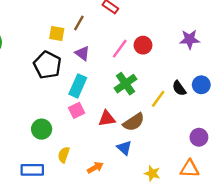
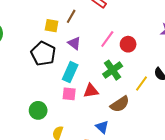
red circle: (143, 45) -> (128, 44), moved
pink square: (77, 110) -> (69, 94), turned 32
red triangle: (107, 119) -> (91, 91), moved
blue triangle: (124, 148) -> (102, 127), moved

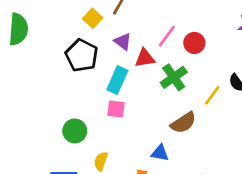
yellow square: (52, 26) -> (93, 18), turned 32
red triangle: (91, 91) -> (145, 58), moved
blue triangle: (102, 127) -> (160, 153), turned -32

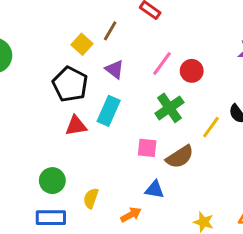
red triangle: (145, 58) -> (76, 126), moved
pink square: (116, 109) -> (147, 148), moved
green circle: (75, 131) -> (52, 181), moved

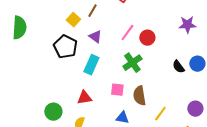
red triangle: (76, 126) -> (84, 98), moved
yellow line: (211, 127) -> (160, 114), moved
brown semicircle: (180, 157) -> (139, 96), turned 114

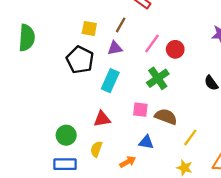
brown line: (92, 11) -> (121, 25), moved
yellow square: (73, 20) -> (89, 28), turned -32
purple triangle: (95, 37) -> (115, 48), turned -48
brown semicircle: (139, 96) -> (166, 117), turned 120

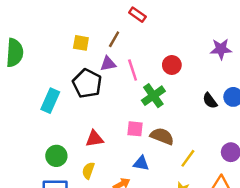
pink line: (152, 44) -> (133, 70), moved, turned -54
black pentagon: (80, 60) -> (87, 83), moved
cyan rectangle: (110, 81) -> (50, 101), moved

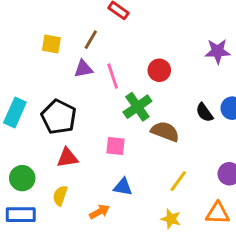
black pentagon: (87, 83) -> (59, 117), moved
brown semicircle: (162, 136) -> (165, 131), moved

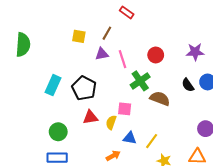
purple star: (218, 51) -> (195, 52), moved
yellow line: (178, 181) -> (152, 141), moved
yellow semicircle: (60, 196) -> (111, 122), moved

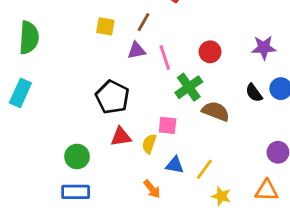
cyan rectangle: (53, 85) -> (20, 93), moved
orange arrow: (113, 156) -> (152, 189), turned 80

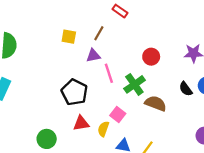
pink line: (165, 57) -> (109, 73), moved
pink square: (168, 125) -> (118, 114), turned 32

